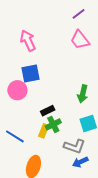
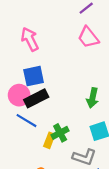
black rectangle: (48, 111) -> (36, 98), moved, size x1.5
blue line: (15, 136) -> (26, 121), moved

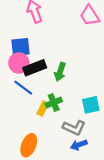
blue square: (34, 76) -> (20, 47), moved
green arrow: (93, 98) -> (60, 72), moved

